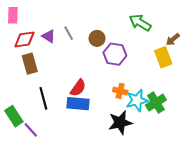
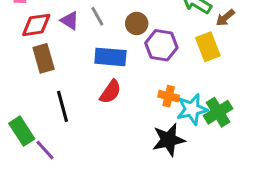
brown arrow: (173, 39) -> (225, 18), moved
yellow rectangle: (163, 57) -> (208, 47), moved
blue rectangle: (78, 104) -> (110, 57), moved

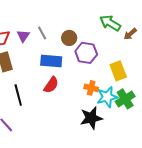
purple triangle: (70, 21) -> (23, 36), turned 32
yellow rectangle: (208, 47) -> (118, 71), moved

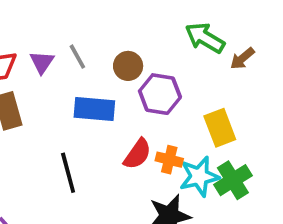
red semicircle: (51, 85) -> (137, 154), moved
black line: (18, 95) -> (68, 173), moved

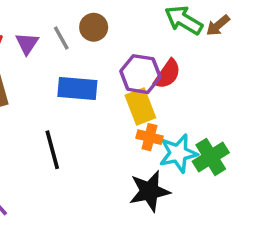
brown arrow: (242, 58) -> (218, 25), moved
brown circle: (128, 66) -> (94, 27), moved
yellow rectangle: (220, 128) -> (140, 106), moved
red semicircle: (137, 154) -> (167, 74), moved

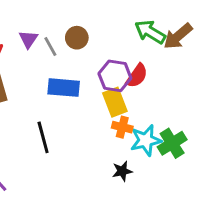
brown arrow: (218, 25) -> (178, 36), size x1.5
purple triangle: (27, 43) -> (28, 39), moved
black star: (149, 191) -> (122, 171), size x0.6

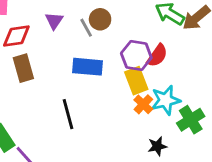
gray line: (50, 46) -> (86, 28), moved
orange cross: (122, 127) -> (143, 104), turned 30
cyan star: (146, 140) -> (166, 100), moved
black star: (122, 171) -> (157, 146), moved

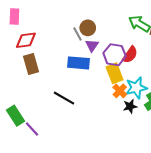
purple triangle: (54, 21) -> (92, 45), moved
black line: (68, 114) -> (64, 98), turned -45
black star: (157, 146) -> (130, 106), moved

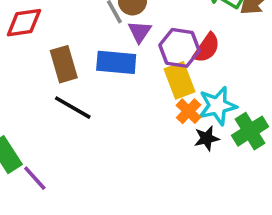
brown rectangle: (31, 64) -> (64, 64), moved
black line: (64, 98) -> (73, 108), moved

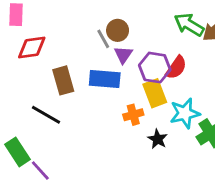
black line: (73, 108) -> (46, 115), moved
orange cross: (189, 111) -> (133, 115), moved, turned 30
black star: (207, 138) -> (158, 139), moved, turned -30

